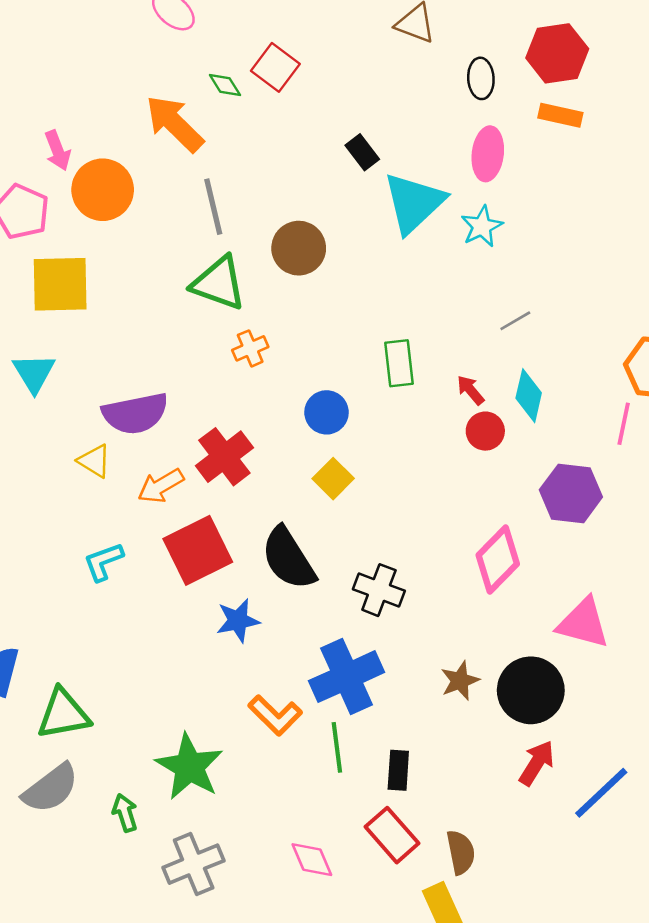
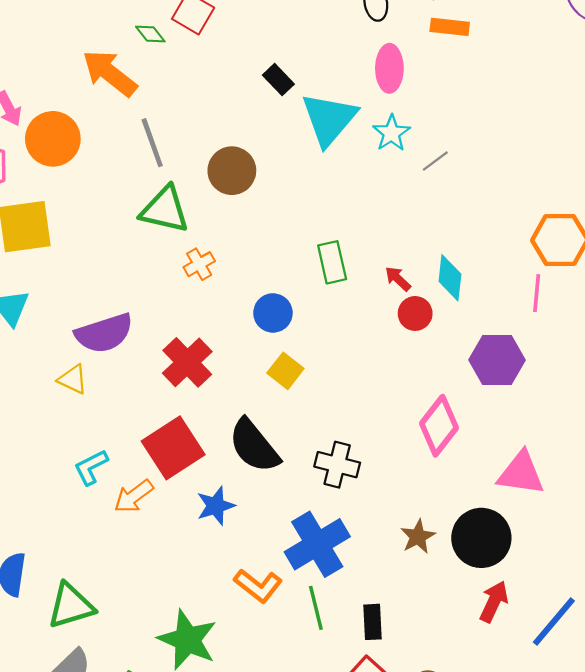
gray line: (515, 321) -> (435, 161), moved
orange arrow: (161, 486) -> (134, 496), moved

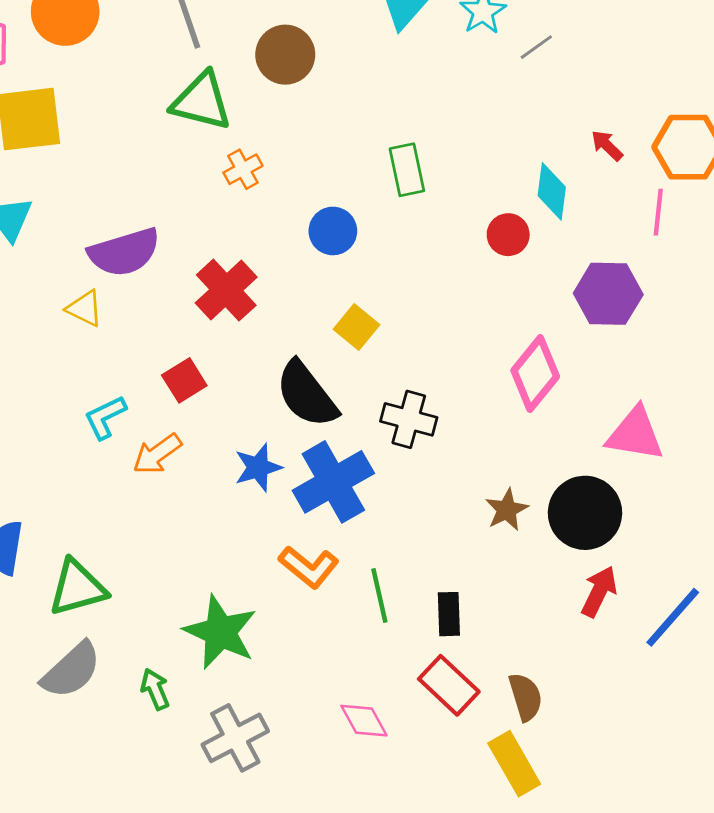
red arrow: (398, 279) -> (607, 145), moved
yellow square: (285, 371) -> (357, 327), moved
red square: (173, 448) -> (184, 380), moved, size x0.6
blue cross: (317, 544) -> (333, 482), moved

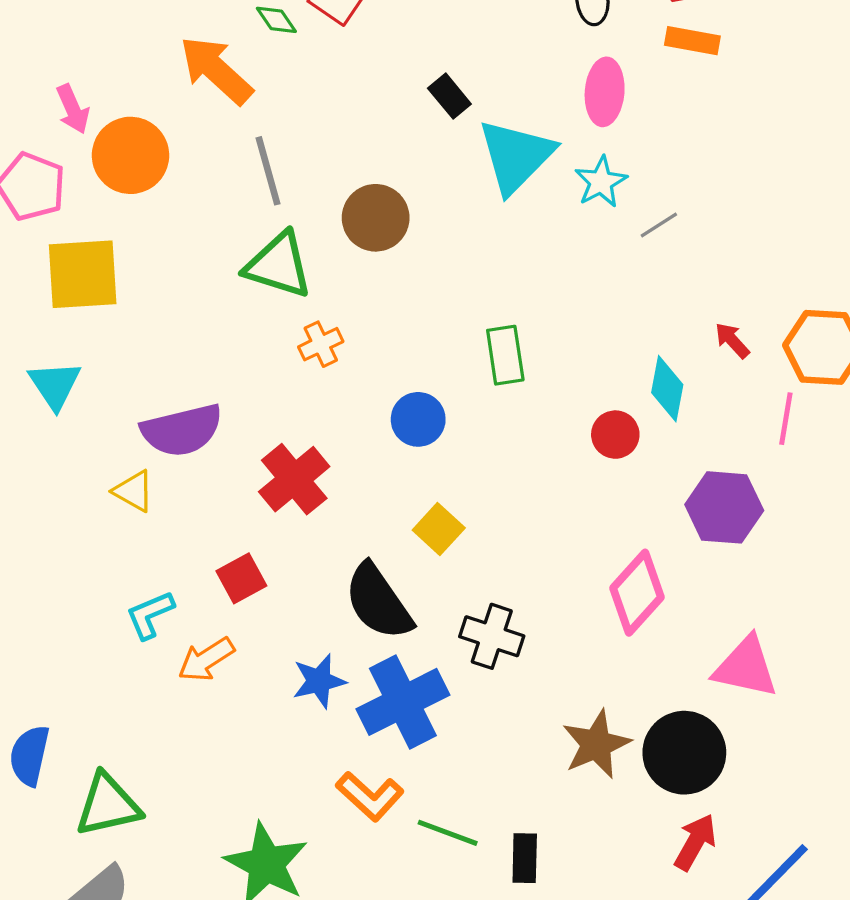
brown star: (507, 510) -> (596, 744), size x1.4
green line: (379, 595) -> (448, 833), turned -60

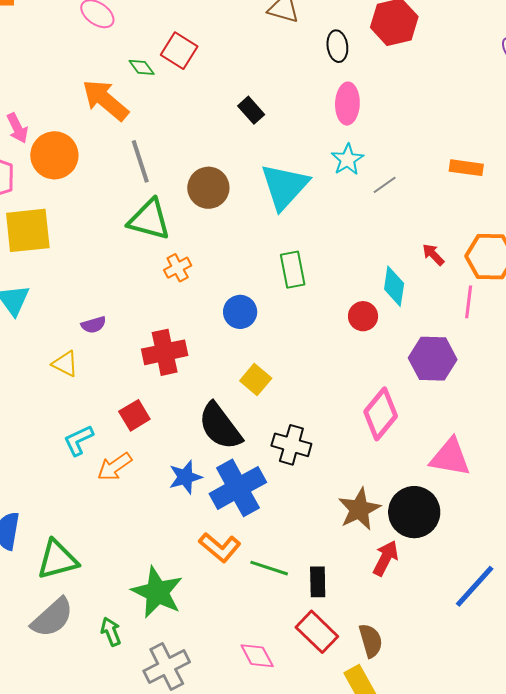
orange rectangle: (692, 41) -> (466, 168), moved
cyan triangle: (516, 156) -> (284, 186), moved
purple semicircle: (182, 430) -> (94, 325), size x0.5
red cross: (294, 479) -> (165, 352), turned 30
red arrow: (695, 842) -> (386, 558), moved

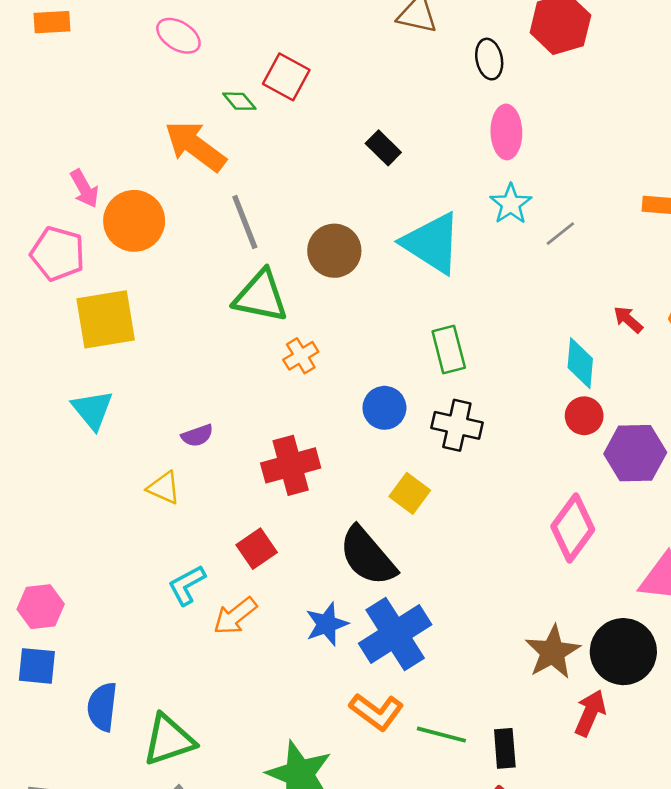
cyan triangle: (284, 186) -> (432, 243), turned -36
red circle: (363, 316) -> (584, 416), moved
black cross: (291, 445) -> (457, 425), moved

